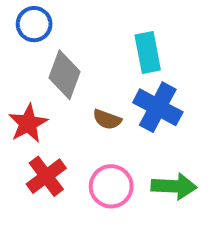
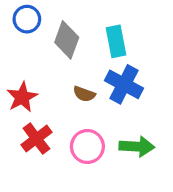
gray diamond: (64, 75) -> (67, 40), moved

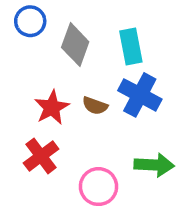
red star: (22, 97) -> (52, 107), moved
pink circle: (87, 146) -> (99, 187), moved

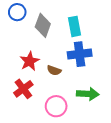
blue cross: (140, 95) -> (80, 54), turned -35
brown semicircle: (95, 106) -> (54, 70), moved

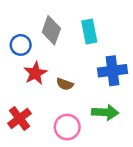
blue circle: (17, 12) -> (21, 45), moved
blue cross: (80, 54) -> (113, 71), moved
red cross: (23, 89) -> (19, 118), moved

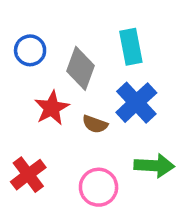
gray diamond: (51, 30) -> (81, 68), moved
blue circle: (21, 45) -> (30, 50), moved
blue cross: (113, 71) -> (136, 103), moved, turned -36

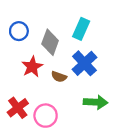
cyan rectangle: (131, 47) -> (81, 29), turned 35
pink circle: (99, 187) -> (46, 116), moved

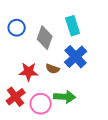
cyan rectangle: (81, 29) -> (73, 26), turned -42
red star: (32, 67) -> (29, 72), moved, turned 30
green arrow: (96, 102) -> (65, 97), moved

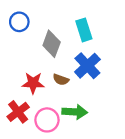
blue circle: (17, 28) -> (19, 22), moved

